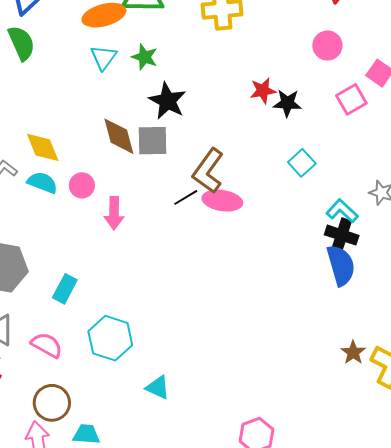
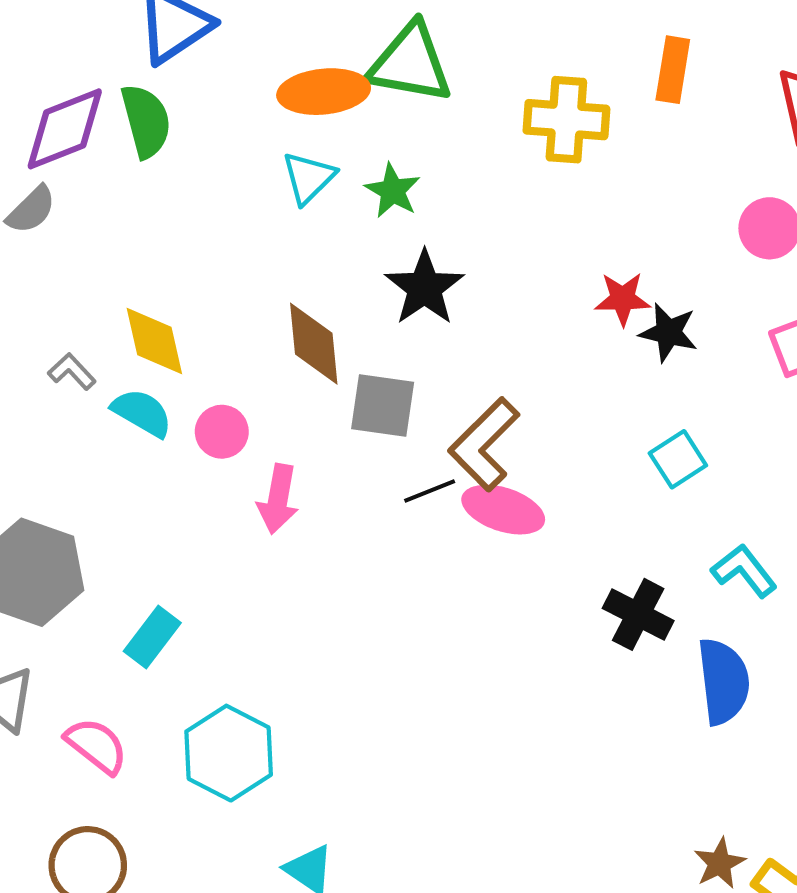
gray square: (153, 141) -> (383, 406), moved
black cross: (342, 235) -> (638, 614), moved

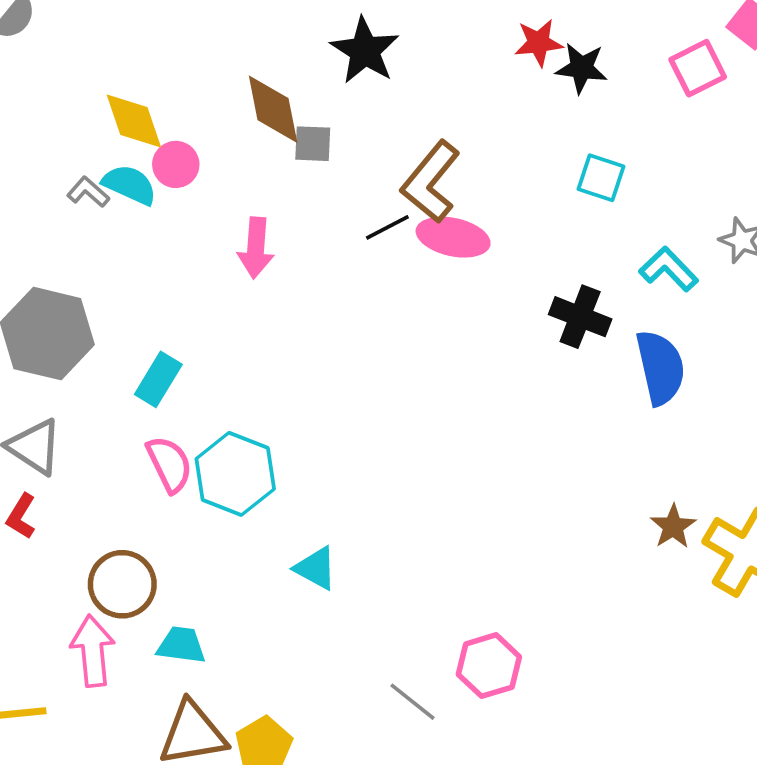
gray L-shape: (72, 372) -> (88, 192), moved
gray square: (383, 406) -> (313, 144), moved, size x0.7
pink circle: (222, 432) -> (176, 164), moved
cyan square: (678, 459) -> (601, 178), turned -33
pink semicircle: (97, 746) -> (169, 464), moved, turned 32

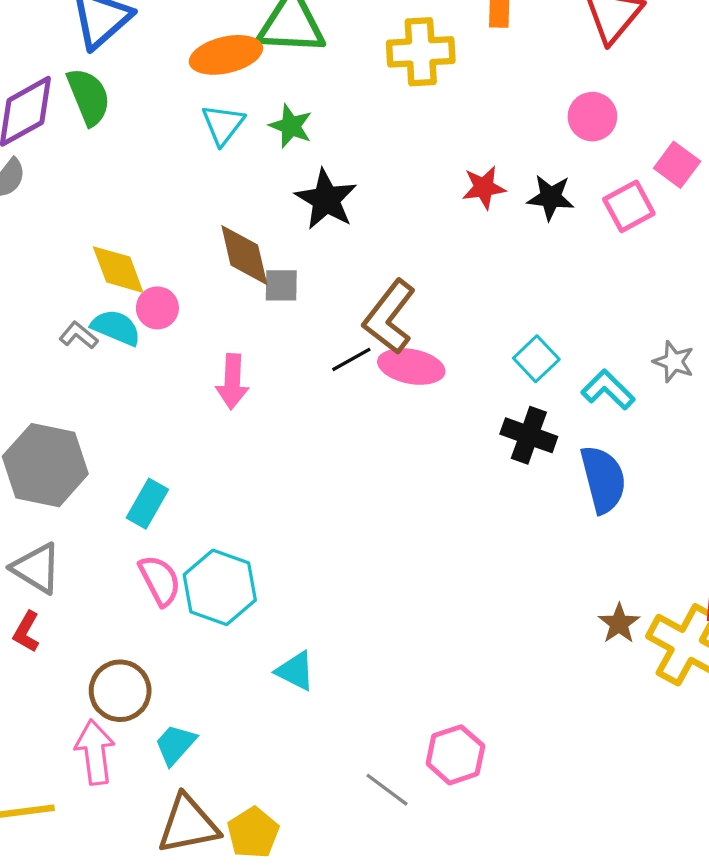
black star: (582, 68) -> (551, 197), moved
cyan square: (601, 178) -> (536, 359), moved, turned 30
cyan trapezoid: (181, 645) -> (175, 744), turned -54

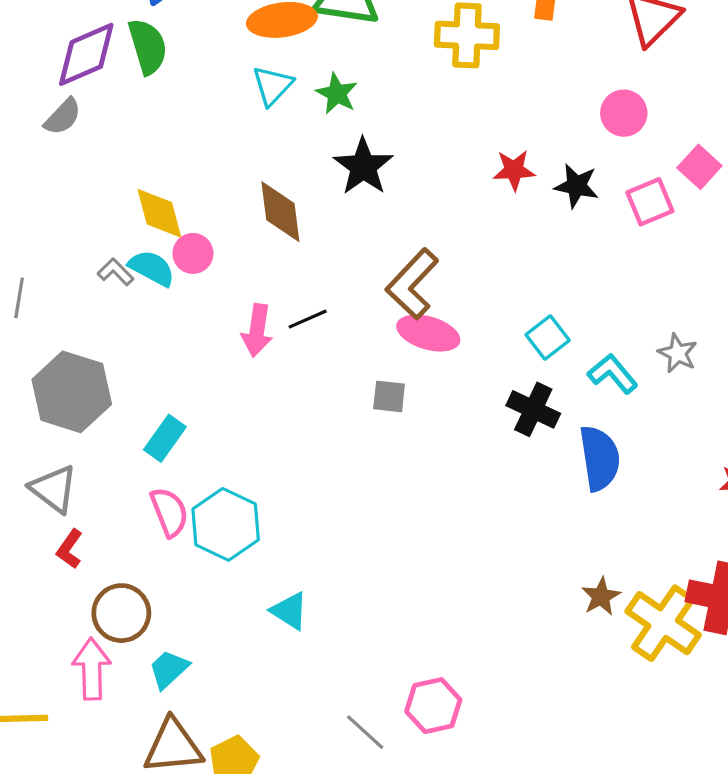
gray square: (281, 285) -> (389, 396), moved
black line: (351, 359) -> (308, 319), moved
red L-shape: (26, 632) -> (69, 549), moved

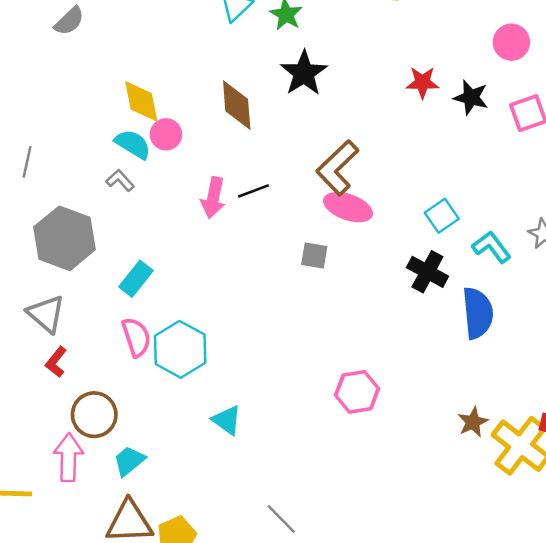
gray L-shape: (116, 272) -> (120, 180), moved
pink hexagon: (433, 706) -> (357, 392), moved

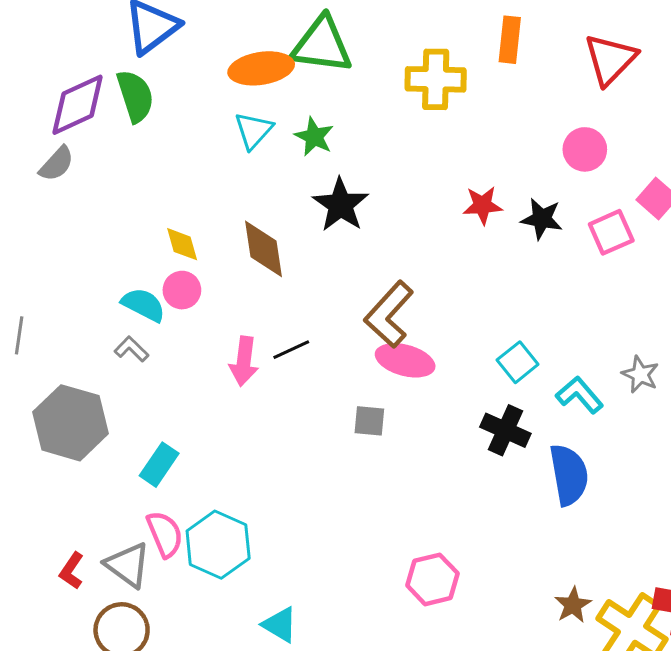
yellow diamond: (141, 101) -> (182, 244), moved, size x0.7
gray triangle: (46, 314) -> (128, 565), moved

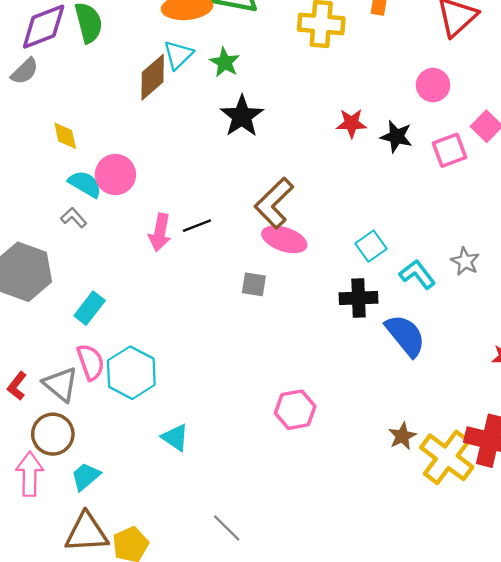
yellow diamond: (182, 244) -> (65, 136), moved
brown diamond: (263, 249) -> (153, 77), moved, turned 54
pink circle: (182, 290) -> (115, 175), size x1.4
black cross: (505, 430) -> (358, 298), turned -30
blue semicircle: (569, 475) -> (405, 335), turned -33

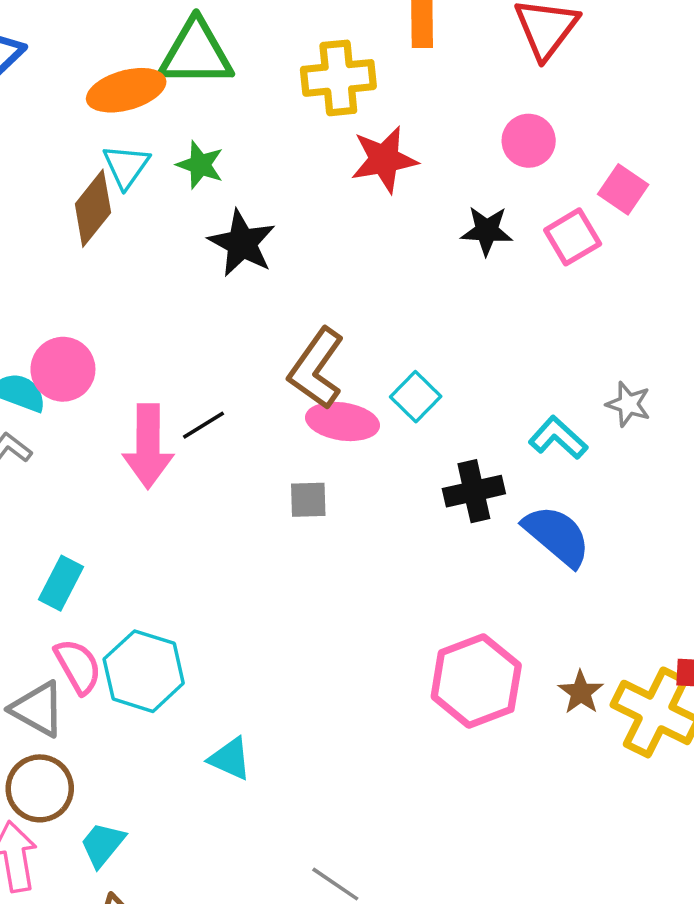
red star: (351, 123) -> (384, 159), moved, size x1.4
pink arrow: (160, 232) -> (148, 446), size x1.4
cyan square: (371, 246) -> (416, 397), moved
pink hexagon: (295, 410) -> (476, 681), moved, size x1.4

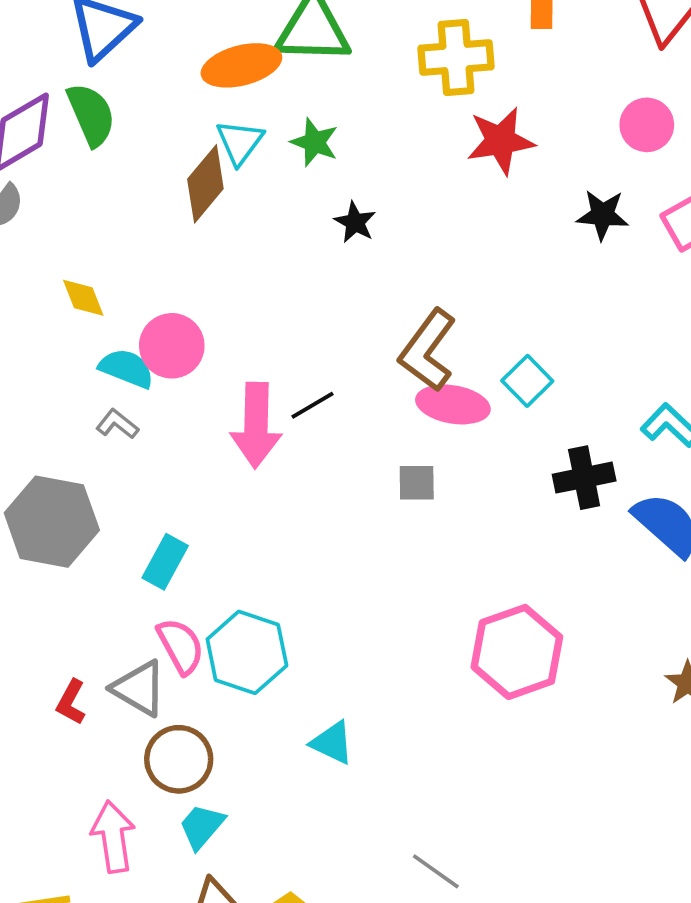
black star: (242, 243) -> (355, 222), size x0.6
pink hexagon: (476, 681) -> (517, 652), moved
brown circle: (40, 788) -> (179, 759), moved

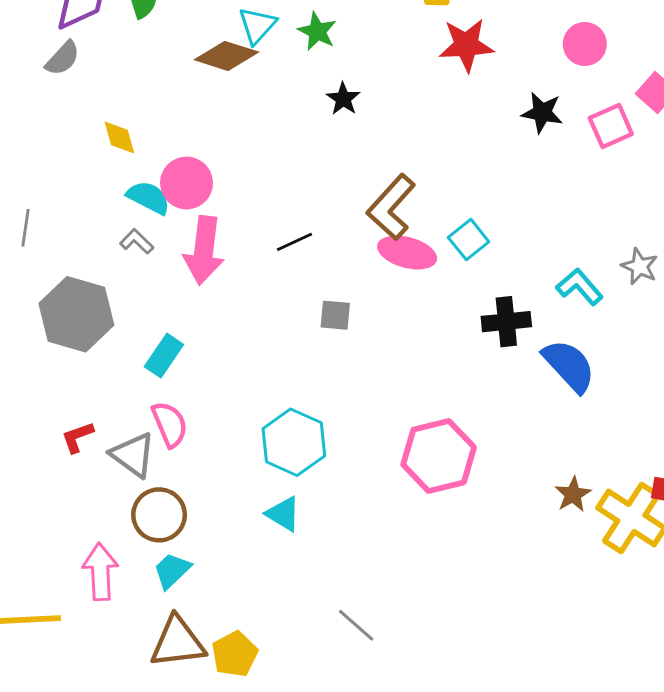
brown diamond: (205, 184) -> (226, 56), turned 62
pink arrow: (256, 425) -> (204, 250), moved
gray square: (417, 483) -> (335, 315), moved
cyan hexagon: (247, 652) -> (294, 442), moved
red L-shape: (71, 702) -> (77, 437), moved, turned 36

